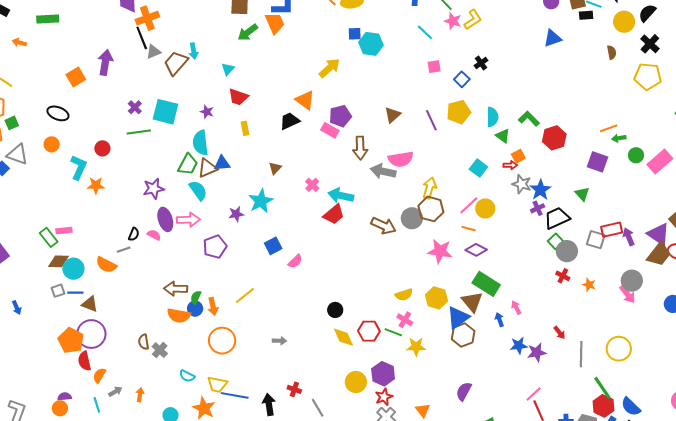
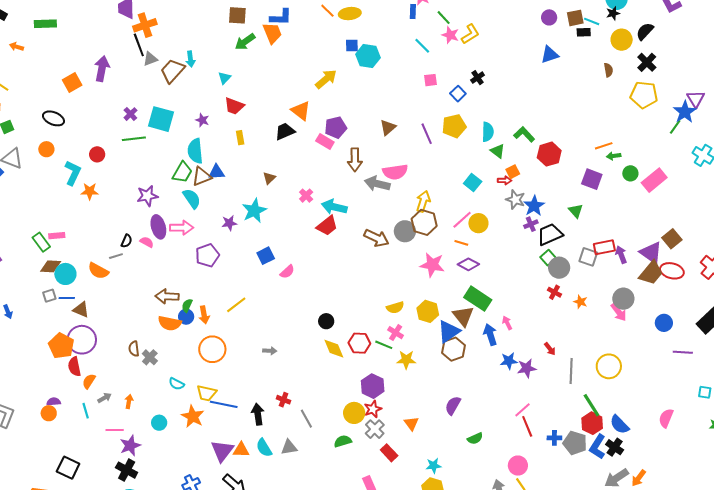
blue arrow: (500, 320) -> (490, 335), size x1.5
yellow circle: (356, 382) -> (354, 413), moved

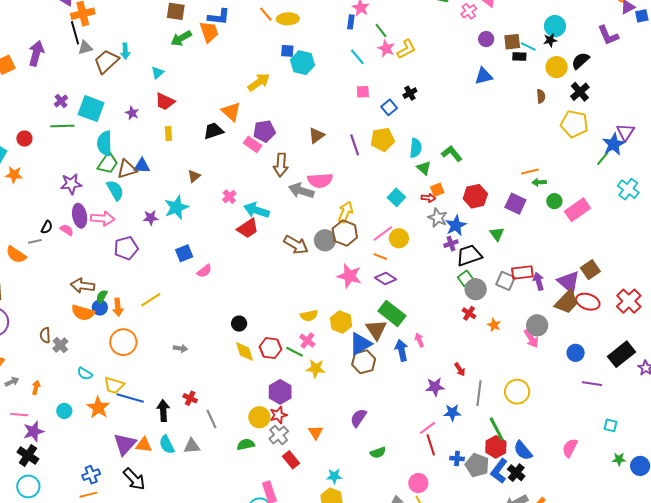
cyan semicircle: (195, 151) -> (105, 143), moved
red hexagon: (549, 154) -> (475, 196), moved
blue star: (509, 361) -> (452, 413), moved

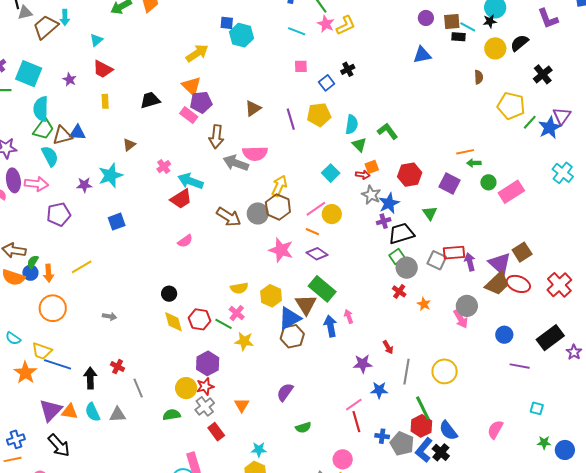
cyan line: (357, 57) -> (297, 31), turned -30
black cross: (580, 92) -> (543, 74), moved
orange triangle: (231, 112) -> (191, 86), moved
green line: (603, 158) -> (530, 122), moved
pink semicircle: (204, 271) -> (185, 241), moved

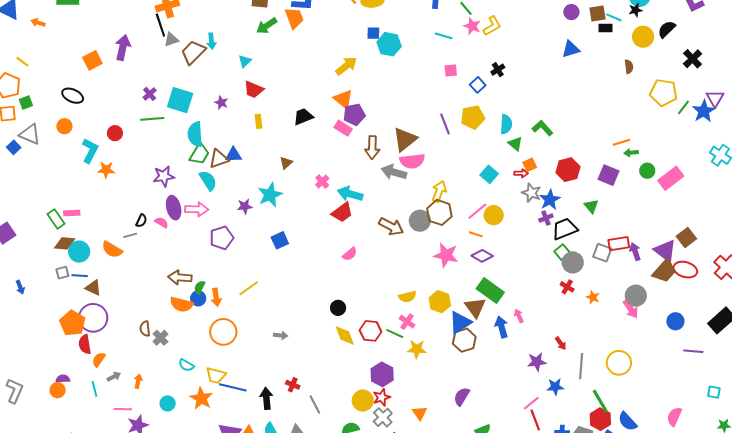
brown triangle: (253, 108) -> (405, 139), moved, size x1.5

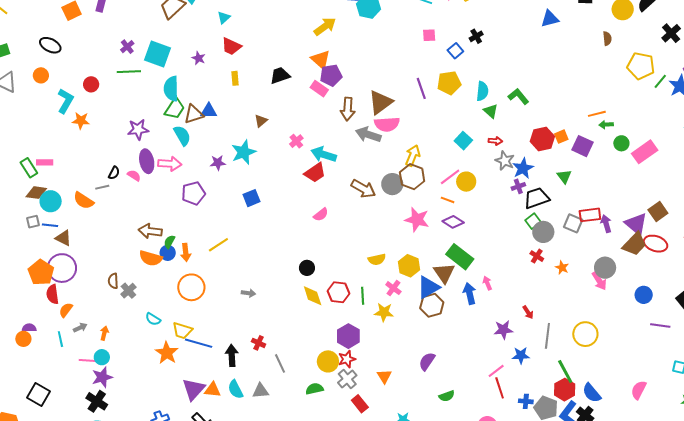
orange square: (530, 165) -> (561, 137), moved
pink cross: (407, 322) -> (393, 288), moved
green line: (395, 333) -> (363, 296), turned 60
cyan circle: (168, 403) -> (102, 357), moved

